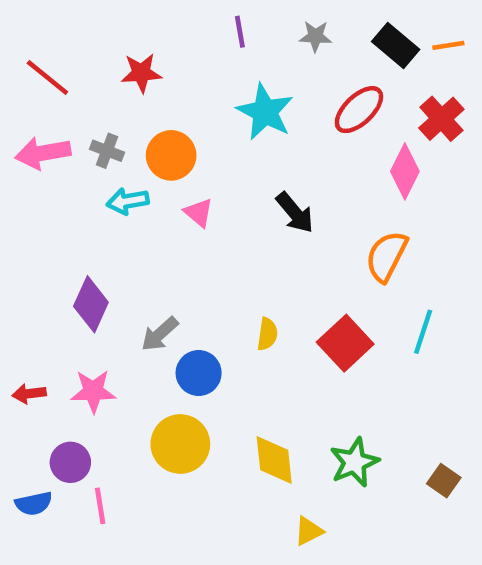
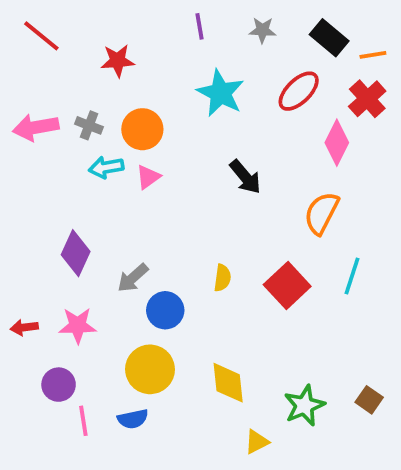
orange line: (448, 45) -> (373, 55), moved
red line: (47, 77) -> (41, 36), moved
pink triangle: (199, 213) -> (148, 177), moved, turned 44
green star: (354, 462) -> (304, 406), moved
blue semicircle: (34, 504) -> (133, 419), moved

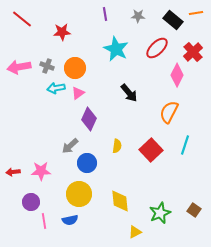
orange line: (373, 55) -> (196, 13), moved
purple diamond: (76, 253) -> (89, 119), moved

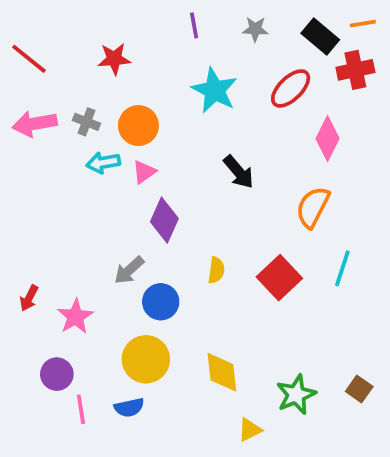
red line: (22, 19) -> (29, 59), moved
red cross: (193, 52) -> (355, 70), moved, turned 30
pink star: (41, 171) -> (75, 317), turned -30
red arrow: (13, 172) -> (29, 298), moved, turned -56

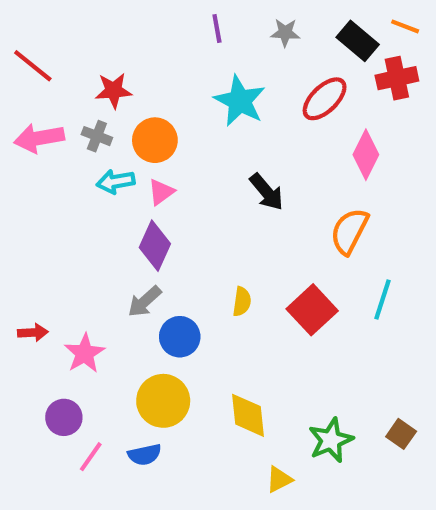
orange line: (363, 24) -> (405, 26), turned 30
red star: (114, 59) -> (114, 91), moved
purple diamond: (164, 220) -> (155, 246), moved
red arrow: (29, 298) -> (33, 333), turned -120
pink line: (81, 409) -> (91, 457), turned 44

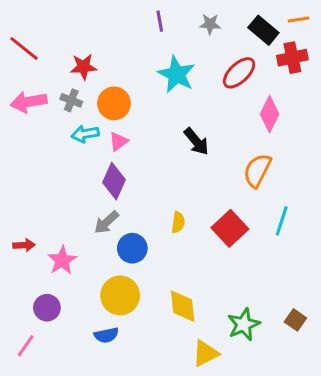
orange line: (405, 26) -> (298, 20), turned -30
pink line: (91, 457) -> (26, 346), moved
yellow triangle: (279, 479) -> (205, 353), size x1.4

